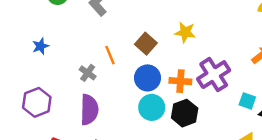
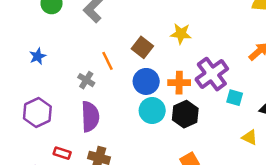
cyan square: (247, 101) -> (235, 98), moved

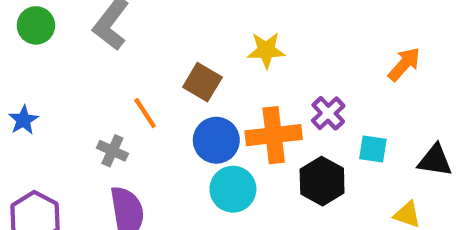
purple cross: (212, 74) -> (328, 113), size x0.6
orange cross: (179, 83) -> (274, 135), size x1.4
black hexagon: (185, 114) -> (322, 181), moved

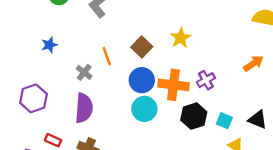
yellow star: (266, 50) -> (181, 38), turned 30
blue star: (23, 120) -> (49, 45), moved
cyan square: (373, 149) -> (224, 121), moved

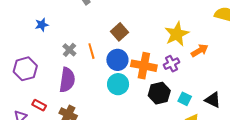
yellow star: (181, 38) -> (177, 34), moved, size x1.4
orange line: (107, 56) -> (91, 51), moved
orange arrow: (253, 63) -> (200, 50), moved

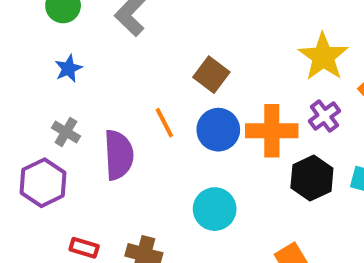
blue star: (42, 25) -> (68, 68), moved
gray cross: (69, 50) -> (66, 132), moved
purple semicircle: (67, 80) -> (119, 155), moved
cyan circle: (118, 84) -> (215, 209), moved

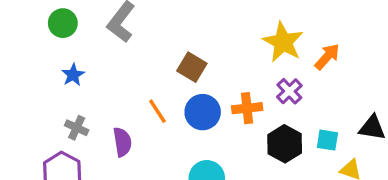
orange cross: (272, 131) -> (247, 108), size x0.7
purple semicircle: (119, 155) -> (122, 142), size x0.7

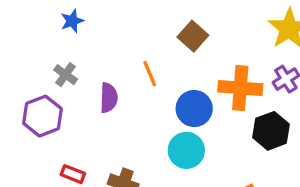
orange cross: (247, 108) -> (240, 88), size x1.4
blue circle: (203, 112) -> (194, 109), moved

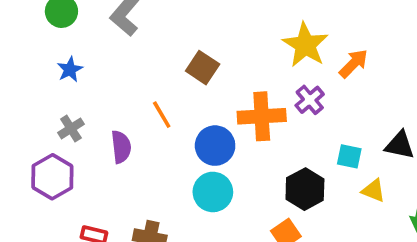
gray cross: (66, 75) -> (71, 128), turned 30
black hexagon: (271, 131) -> (305, 189), moved

